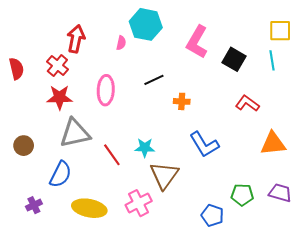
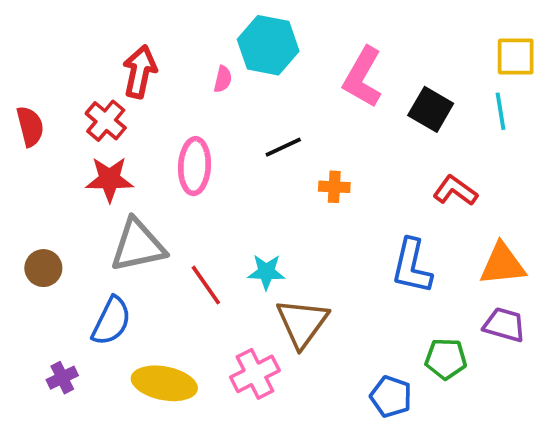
blue L-shape: (204, 145) -> (412, 266), moved, turned 44
purple trapezoid: (280, 193) -> (504, 325), moved

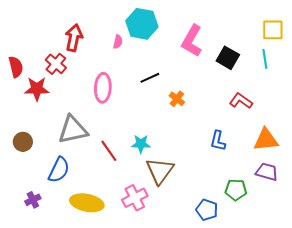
red star: (109, 179) -> (37, 89), moved
orange cross: (334, 187) -> (177, 99), turned 35
blue L-shape: (412, 266) -> (218, 141), size x0.7

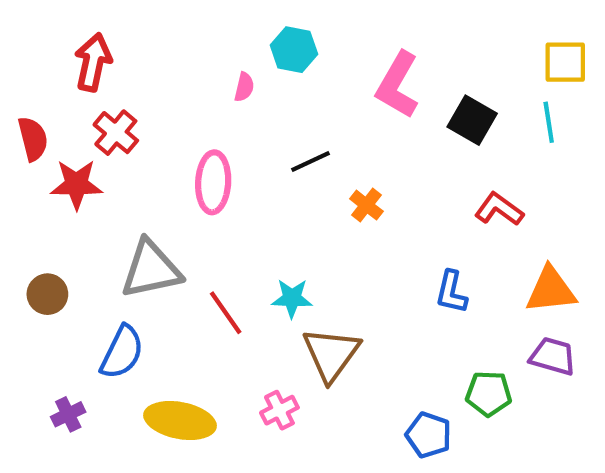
cyan hexagon: (142, 24) -> (294, 50), size x0.7
red arrow: (74, 38) -> (93, 62), moved
pink cross: (135, 198) -> (279, 410), size x0.7

